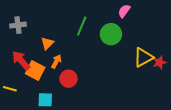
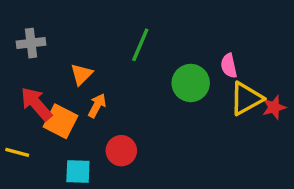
pink semicircle: (124, 11) -> (229, 66), moved, turned -48
green circle: (111, 34) -> (191, 83), moved
red circle: (69, 79) -> (121, 151), moved

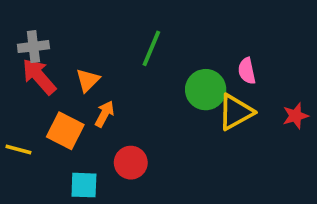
yellow triangle: (246, 99) -> (236, 112), moved
red arrow: (36, 104) -> (39, 76), moved
yellow line: (17, 152) -> (18, 149), moved

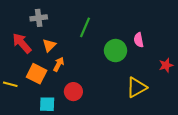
gray cross: (33, 47) -> (39, 18), moved
yellow triangle: (236, 112) -> (137, 87), moved

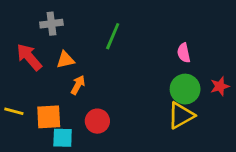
orange triangle: (49, 45) -> (65, 60), turned 32
green circle: (116, 51) -> (185, 89), moved
orange square: (37, 74) -> (49, 117), moved, turned -30

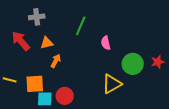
pink semicircle: (184, 53) -> (106, 43), moved
yellow triangle: (181, 115) -> (112, 84), moved
red circle: (97, 121) -> (65, 96), moved

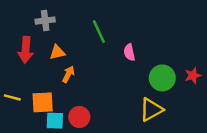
green line: (81, 26) -> (99, 32), turned -48
red arrow: (21, 41) -> (26, 50), turned -135
yellow triangle: (112, 84) -> (151, 110), moved

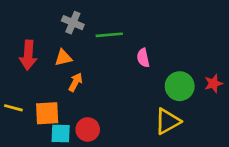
gray cross: (45, 21) -> (73, 23), moved, turned 30
green line: (99, 32) -> (109, 35), turned -70

